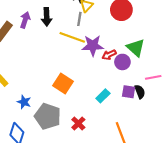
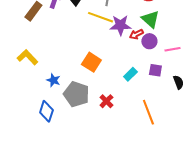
green triangle: (136, 48) -> (150, 19), moved
pink line: (153, 77) -> (172, 49), moved
black semicircle: (140, 92) -> (178, 82), moved

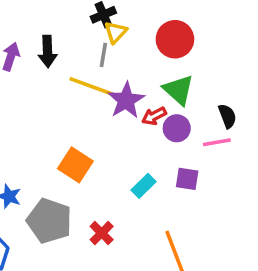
purple star: (120, 25) -> (126, 100), turned -30
black semicircle: (178, 82) -> (227, 116), moved

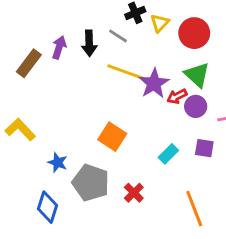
yellow triangle: (116, 32) -> (160, 23), moved
gray line: (103, 55) -> (118, 36), moved, turned -66

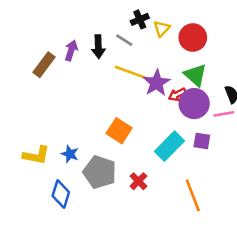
purple circle: (196, 106) -> (194, 104), size x1.5
yellow L-shape: (20, 129) -> (36, 155), moved, turned 144
cyan rectangle: (168, 154) -> (170, 146), size x1.6

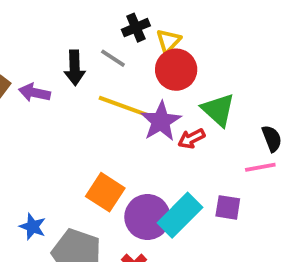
red circle: (193, 38) -> (176, 70), moved
purple arrow: (71, 50) -> (34, 93), moved, turned -96
purple circle: (194, 104) -> (147, 217), moved

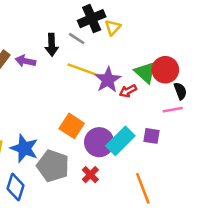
black cross: (136, 28) -> (92, 19), size x1.5
red circle: (176, 70) -> (165, 70), moved
blue star: (33, 227) -> (24, 148), size x1.6

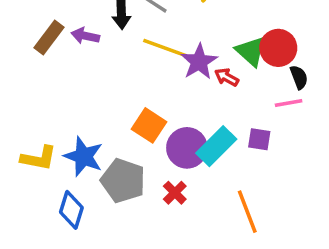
red arrow: (128, 91) -> (227, 77), turned 56

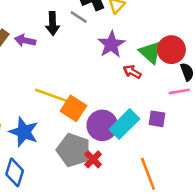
yellow line: (164, 48) -> (51, 95), moved
purple star: (199, 62) -> (111, 44), moved
gray pentagon: (123, 181) -> (73, 150), moved

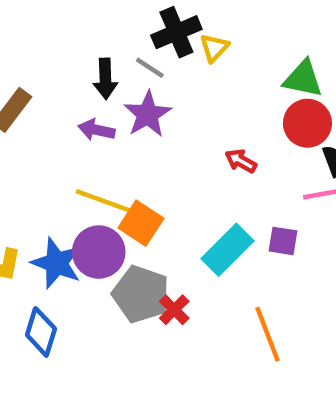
purple arrow: (25, 40) -> (96, 130), moved
purple star: (111, 44) -> (148, 114), moved
green triangle: (151, 52) -> (303, 79), moved, turned -30
purple circle: (102, 125) -> (99, 252), moved

